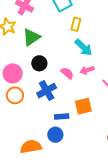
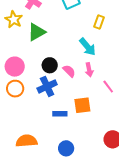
yellow rectangle: (76, 24) -> (99, 22), moved
black circle: (39, 63) -> (50, 65), moved
pink arrow: (87, 70) -> (89, 70), turned -88
blue circle: (55, 135) -> (66, 148), moved

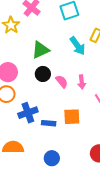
green triangle: (37, 32) -> (40, 50), moved
cyan arrow: (88, 47) -> (78, 46), moved
blue cross: (47, 86) -> (28, 113), moved

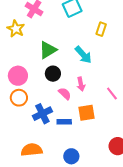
cyan arrow: (78, 46) -> (83, 55), moved
pink semicircle: (62, 81) -> (65, 94), moved
pink arrow: (82, 82) -> (81, 84), moved

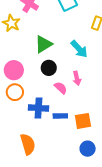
orange square: (87, 113) -> (83, 121), moved
blue cross: (42, 114) -> (38, 108), turned 30
orange semicircle: (32, 150) -> (28, 144), turned 80
blue circle: (71, 156) -> (88, 149), moved

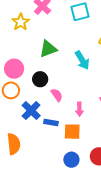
black circle: (49, 68) -> (40, 79), moved
pink arrow: (77, 78) -> (79, 109), moved
blue cross: (38, 108) -> (31, 111), turned 30

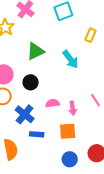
pink semicircle: (57, 95) -> (53, 103), moved, turned -56
blue rectangle: (51, 123) -> (37, 134), moved

